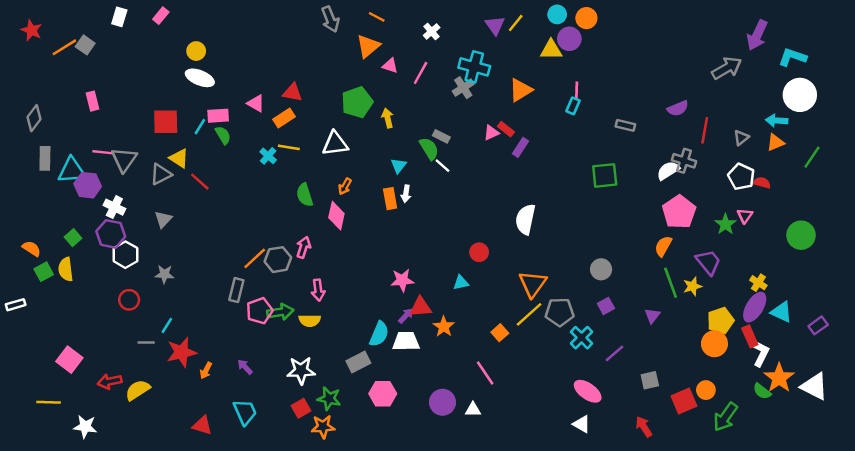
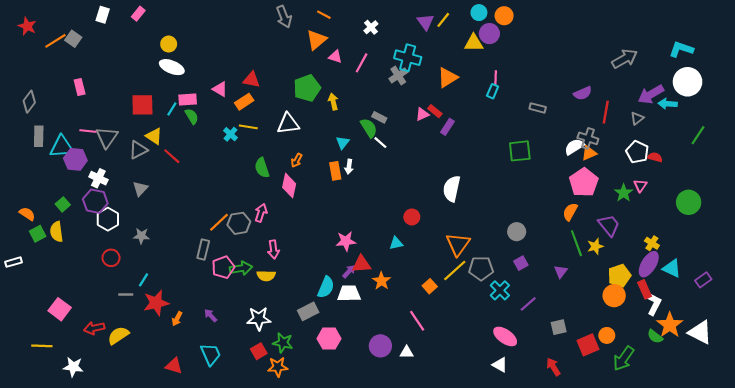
purple arrow: (757, 35) -> (651, 94), moved, turned 35
orange triangle: (775, 142) -> (589, 153), moved

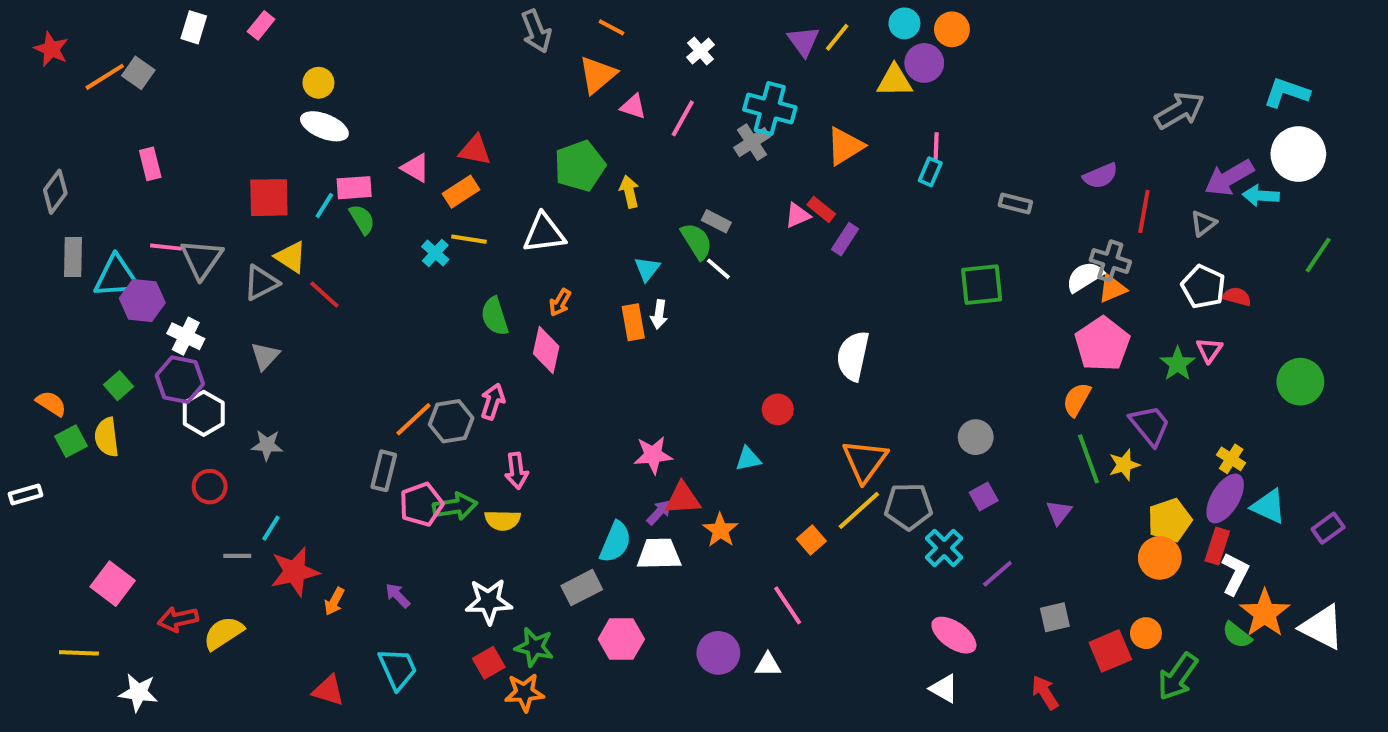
red rectangle: (645, 289) -> (1217, 546), turned 42

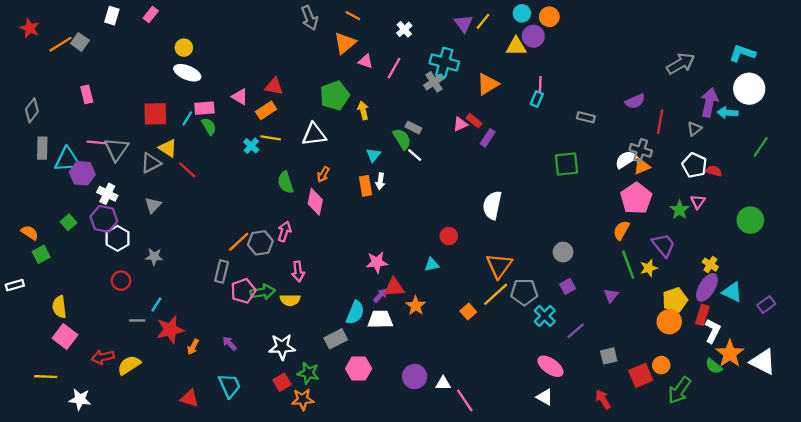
purple arrow: (1229, 178) -> (709, 102), turned 132
yellow semicircle: (107, 437) -> (59, 307), moved
pink line: (788, 605) -> (465, 400), moved

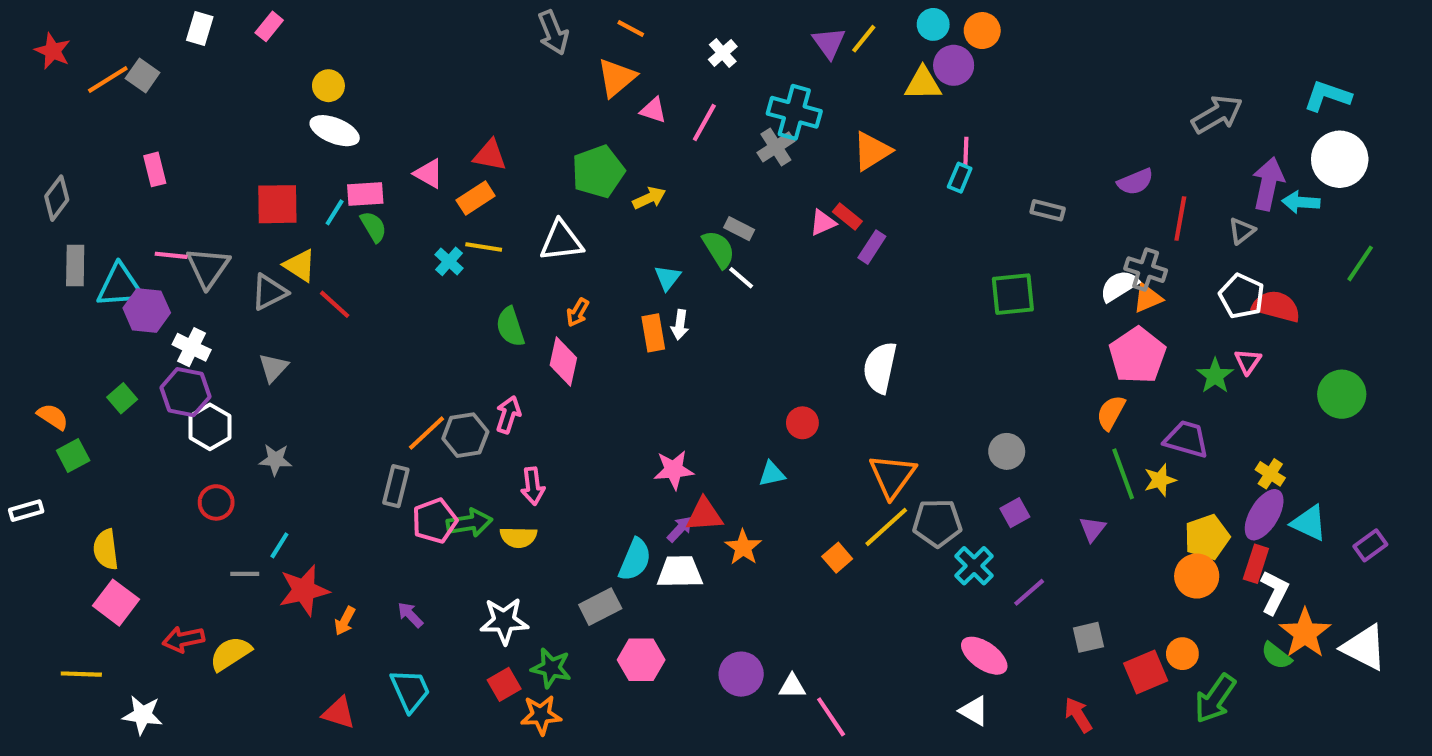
yellow arrow: (363, 110) -> (649, 198), turned 78
red semicircle: (714, 171) -> (1276, 306), size x1.6
purple trapezoid: (664, 245) -> (1186, 439), turned -35

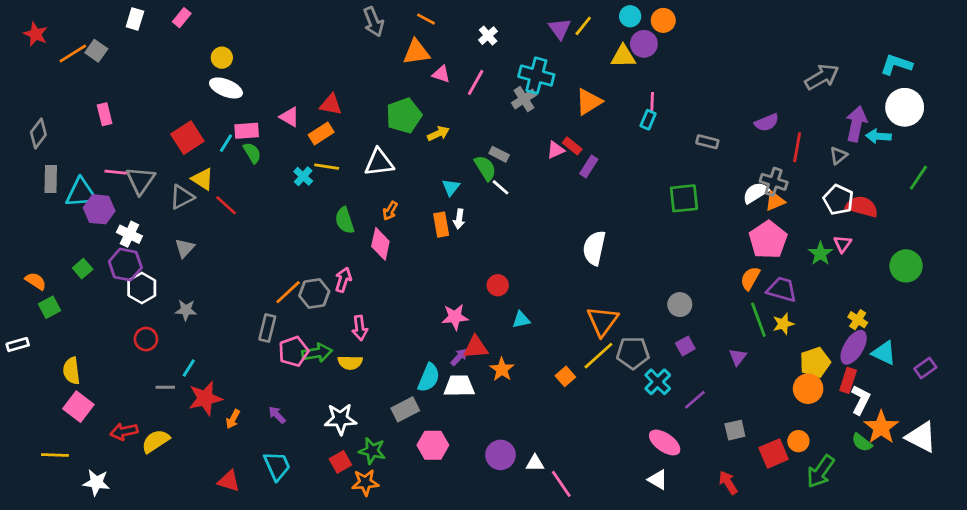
orange triangle: (617, 78) -> (416, 52), turned 32
red square: (277, 204) -> (187, 138), turned -32
red circle: (802, 423) -> (498, 285), moved
purple trapezoid: (1186, 439) -> (782, 289), moved

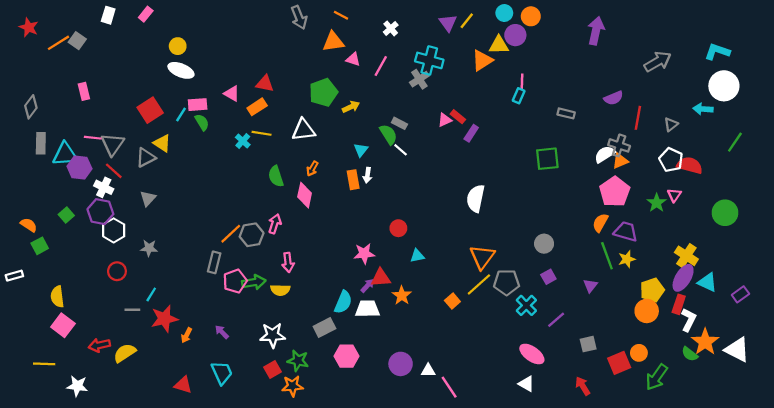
orange triangle: (589, 102) -> (482, 60), moved
purple arrow: (856, 124) -> (596, 31), moved
red line: (226, 205) -> (114, 171), moved
yellow cross: (858, 320) -> (686, 256), size x1.5

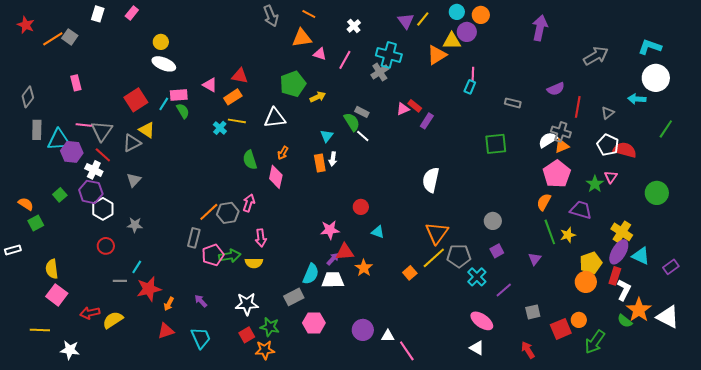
purple trapezoid: (626, 231) -> (581, 210), moved
cyan triangle: (417, 256) -> (378, 232), turned 32
red triangle: (183, 385) -> (166, 331), moved, turned -36

